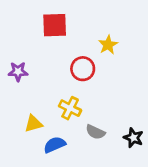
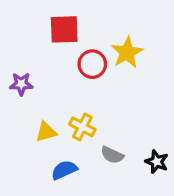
yellow star: (108, 45) -> (127, 53), size x1.4
red circle: (83, 69) -> (92, 64), moved
yellow triangle: (33, 124) -> (46, 132), moved

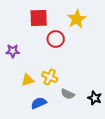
yellow star: (127, 53) -> (77, 19), moved

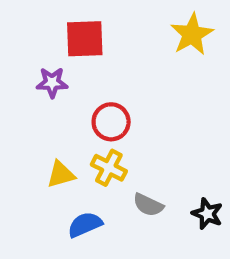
yellow star: (77, 19) -> (192, 34), moved
red circle: (56, 39) -> (111, 122), moved
purple star: (13, 51) -> (52, 82), moved

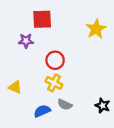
yellow star: (192, 34) -> (96, 29), moved
yellow triangle: (61, 174) -> (15, 87), moved, turned 40
gray semicircle: (148, 205) -> (65, 104), moved

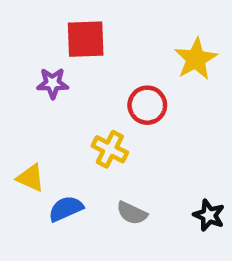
red circle: (55, 60) -> (147, 105), moved
yellow cross: (54, 83) -> (110, 149), moved
blue semicircle: (42, 111) -> (66, 209), moved

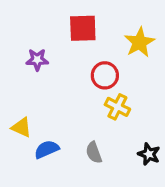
red square: (86, 39) -> (83, 28), moved
yellow cross: (110, 149) -> (117, 107), moved
gray semicircle: (132, 213) -> (94, 153), turned 45

